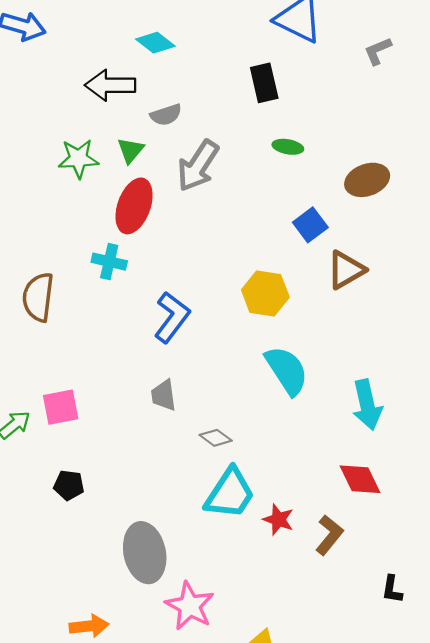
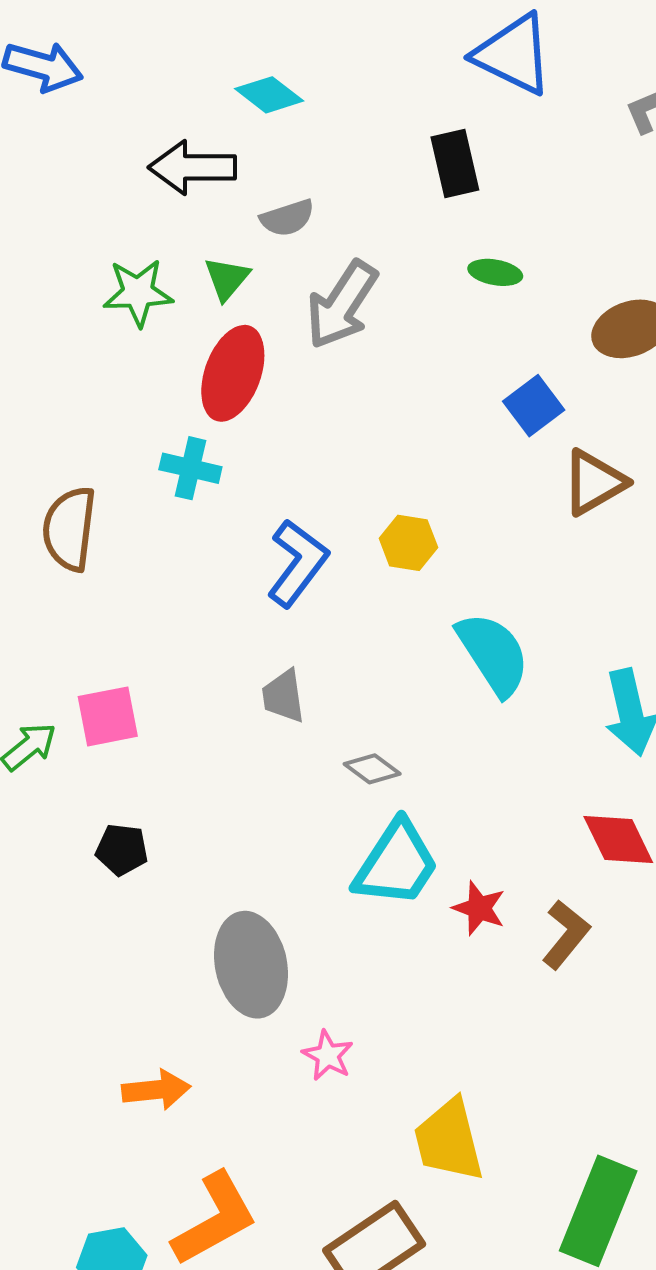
yellow hexagon: (265, 294) -> (408, 543), moved, size x0.7
pink star: (190, 606) -> (328, 1055), size x0.6

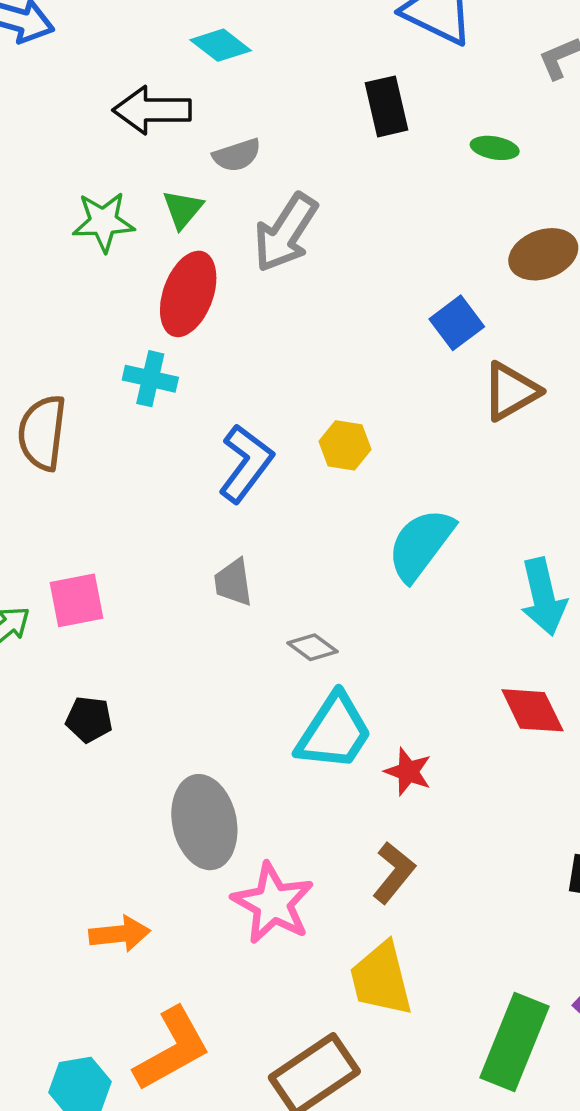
green ellipse: (495, 272) -> (495, 148), moved
cyan semicircle: (493, 654) -> (421, 544), turned -110
brown L-shape: (566, 934) -> (394, 873), moved
pink star: (328, 1055) -> (273, 903), size x1.8

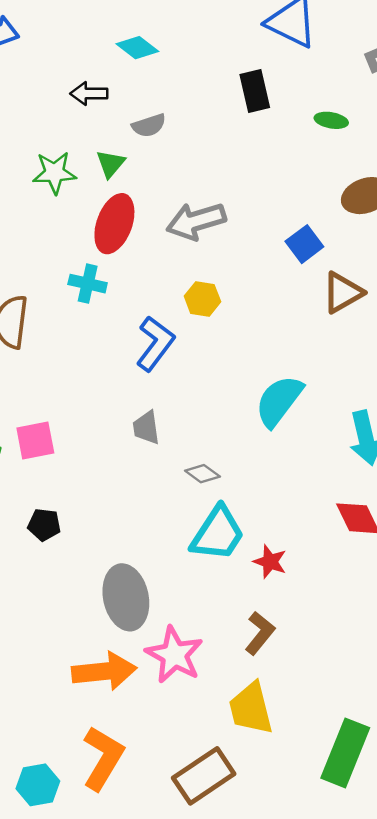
black arrow: (152, 110) -> (89, 94), size x0.7
gray arrow: (286, 233) -> (196, 221), moved, turned 40
yellow hexagon: (345, 445) -> (202, 299), moved
orange arrow: (120, 934) -> (104, 671), moved, size x1.5
orange L-shape: (172, 1049) -> (103, 758), turned -30

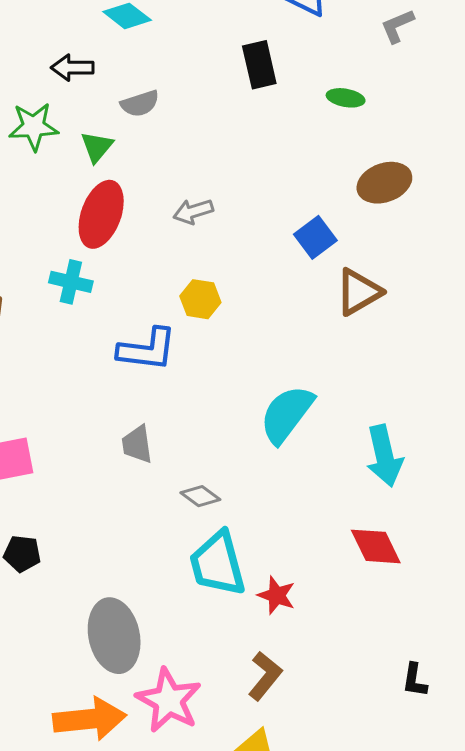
green star: (54, 173) -> (34, 127), moved
gray arrow: (196, 221) -> (193, 211), size x0.6
blue L-shape: (155, 344) -> (147, 349), turned 60
cyan trapezoid: (218, 534) -> (218, 564), turned 132

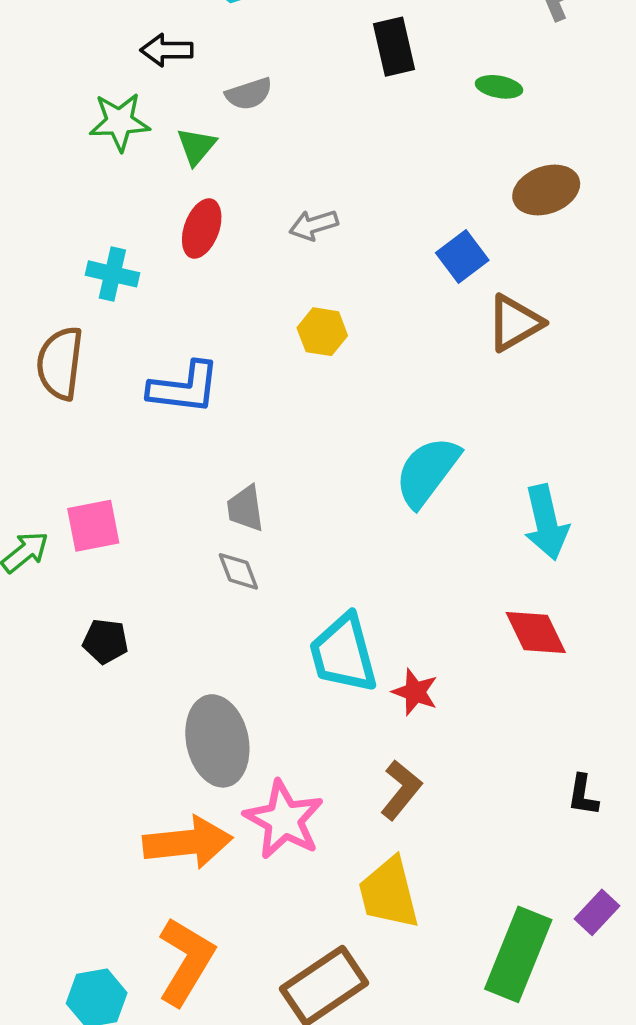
red ellipse: (101, 214) -> (202, 228), size x0.7
cyan cross: (71, 282) -> (112, 274), moved
blue L-shape: (147, 349) -> (184, 388), moved
gray diamond: (200, 496) -> (238, 571), moved, turned 33

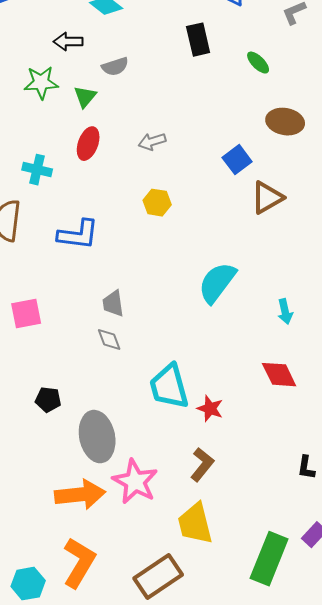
green ellipse: (499, 87) -> (258, 63), turned 35
brown ellipse: (546, 190) -> (285, 122), turned 30
cyan arrow: (546, 522) -> (285, 312), size x0.6
black pentagon: (105, 641) -> (48, 400), moved

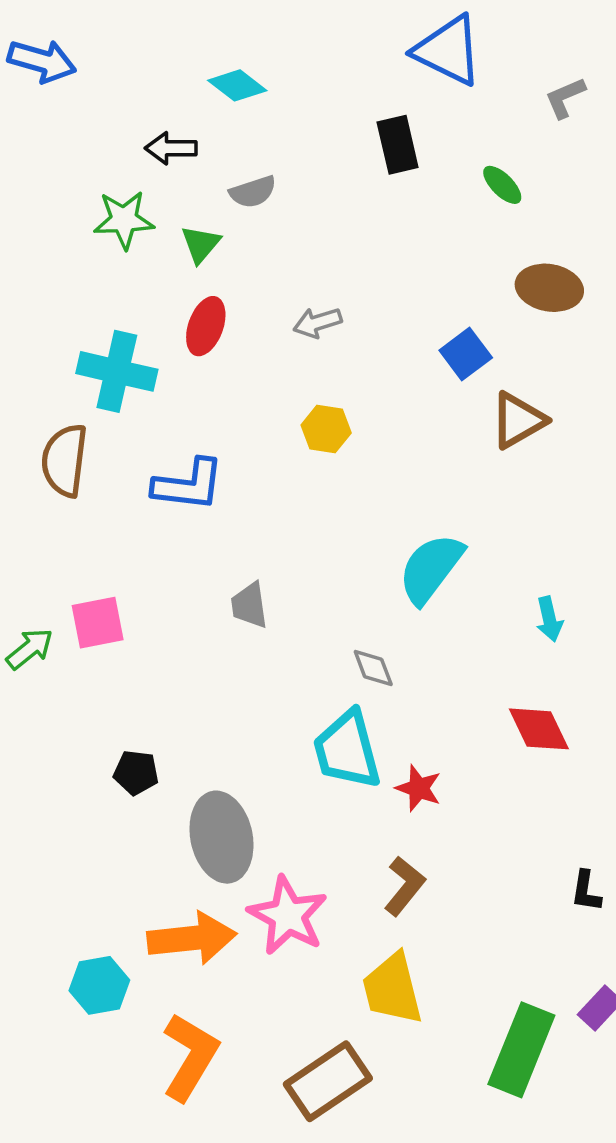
cyan cross: (37, 170) -> (117, 371), size x1.5
gray diamond: (109, 340) -> (373, 668), moved
cyan hexagon: (28, 584) -> (99, 985), moved

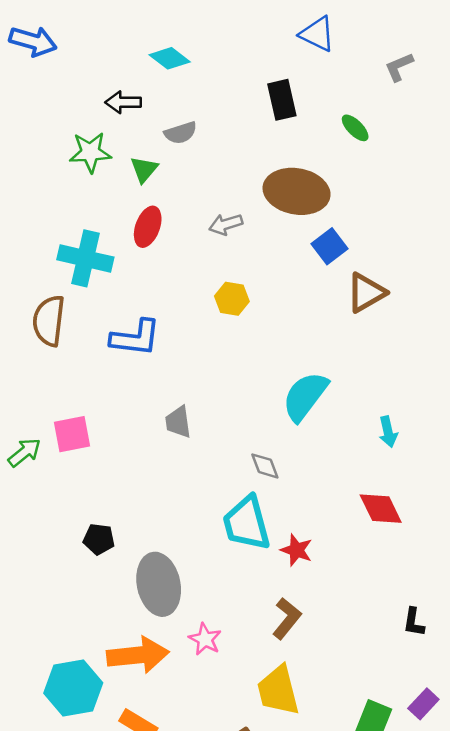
blue triangle: (448, 51) -> (317, 34), size x0.7
brown ellipse: (549, 288) -> (297, 191), moved, size x1.4
pink star: (288, 916) -> (205, 639), size x0.6
cyan hexagon: (99, 985) -> (73, 688), size x1.4

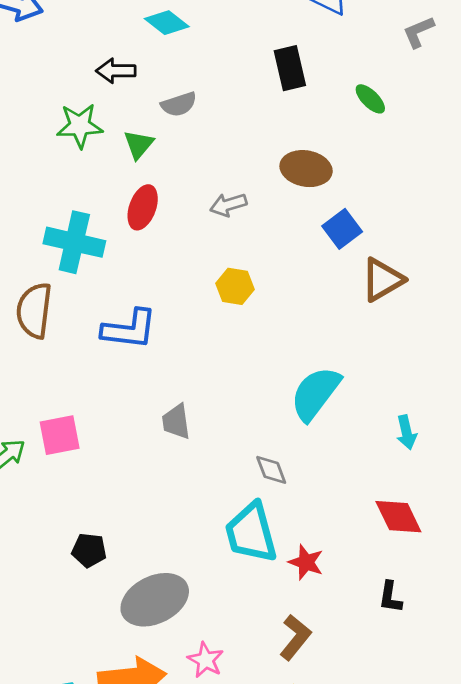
brown ellipse: (297, 191) -> (306, 169), size x0.7
gray ellipse: (159, 584) -> (155, 600), turned 76
black L-shape: (414, 622) -> (390, 597), moved

